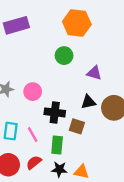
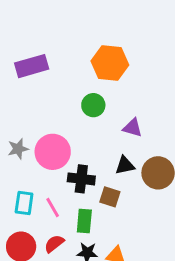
pink circle: (33, 92) -> (53, 152), size x1.5

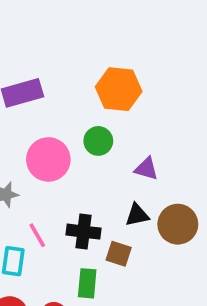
pink circle: (53, 152) -> (48, 159), moved
pink line: (53, 207) -> (37, 235), moved

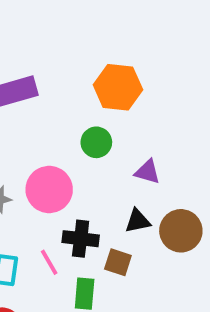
pink circle: (48, 159) -> (49, 190), moved
pink line: (37, 235) -> (49, 262), moved

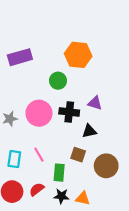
green circle: (96, 142) -> (58, 81), moved
brown circle: (181, 231) -> (106, 166), moved
black cross: (81, 239) -> (69, 112), moved

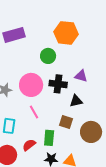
pink line: (39, 155) -> (34, 112), moved
red semicircle: (37, 189) -> (29, 145), moved

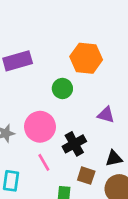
black cross: (58, 84) -> (74, 144), moved, turned -36
black triangle: (76, 101) -> (114, 158), moved

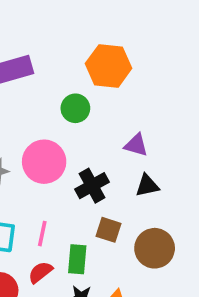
black triangle: (114, 158) -> (147, 186), moved
pink line: (44, 162) -> (42, 234), moved, turned 42

